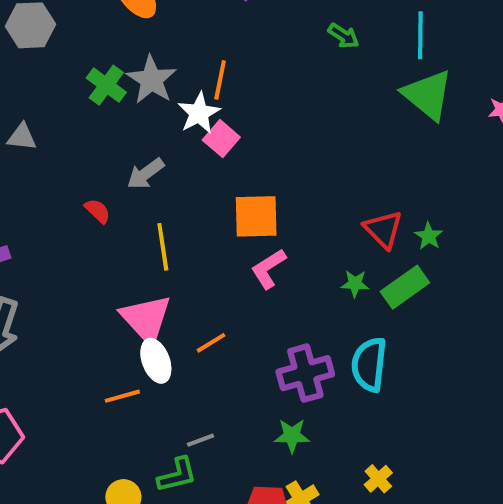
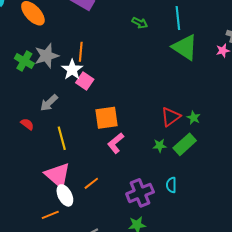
gray star: (151, 80) -> (47, 56), turned 30
red triangle: (383, 229) -> (171, 117), turned 45
cyan semicircle: (369, 364) -> (171, 185), size x0.6

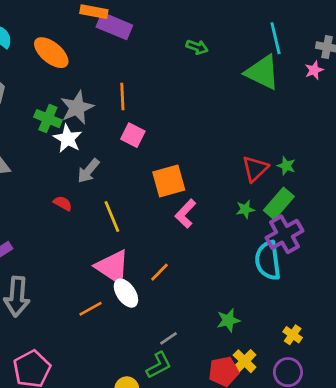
cyan line: (178, 18) -> (276, 38), moved
white star: (72, 70) -> (68, 139), moved
cyan semicircle: (171, 185) -> (268, 261), size x1.8
purple cross: (140, 193) -> (284, 234), moved
orange line: (50, 215) -> (90, 309), moved

